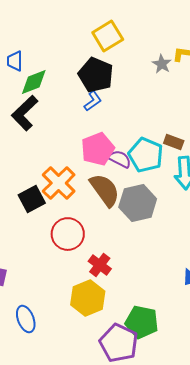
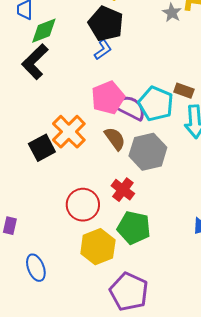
purple semicircle: (120, 159) -> (130, 108), size x1.4
brown semicircle: (105, 190) -> (115, 139), size x0.7
red circle: (68, 234) -> (83, 205), moved
red cross: (100, 265) -> (123, 190), moved
green pentagon: (142, 322) -> (134, 228), moved

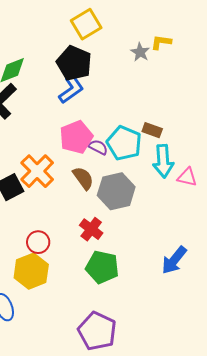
blue L-shape: (103, 50) -> (71, 89), size x1.4
purple semicircle: (130, 108) -> (98, 147), size x0.6
red circle: (83, 205) -> (38, 242), moved, size x0.7
yellow hexagon: (98, 247) -> (31, 271), moved

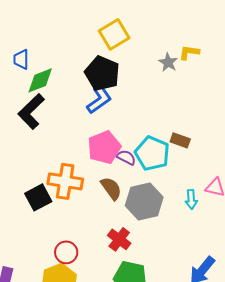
cyan arrow: (163, 161) -> (191, 199), moved, size x0.6
orange cross: (37, 171) -> (65, 181), turned -36

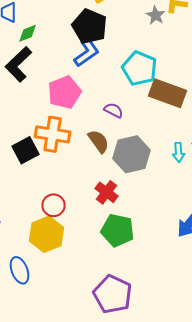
green diamond: (40, 80) -> (28, 33), size x0.7
brown rectangle: (180, 140) -> (168, 93), size x1.8
pink pentagon: (104, 147) -> (65, 92), moved
cyan pentagon: (152, 153) -> (140, 68), moved

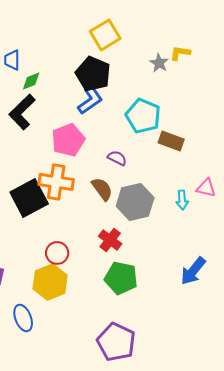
brown rectangle: (168, 93) -> (171, 141), size x0.7
black square: (26, 150) -> (29, 198), size x1.4

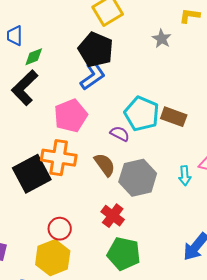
yellow L-shape: (180, 53) -> (190, 16), moved
cyan pentagon: (143, 116) -> (142, 114), moved

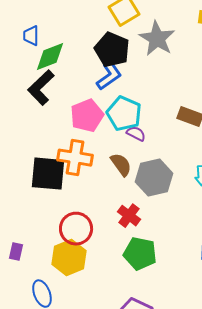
gray star: (162, 39) -> (157, 39), moved, size x1.8
green diamond: (34, 57) -> (50, 57), size x1.6
cyan pentagon: (142, 114) -> (124, 114), moved
black square: (32, 174) -> (48, 174), turned 33
red circle: (60, 229) -> (76, 229), size x1.4

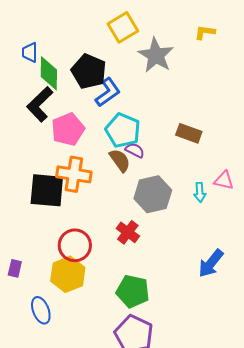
black pentagon: (112, 50) -> (89, 71), moved
green diamond: (50, 57) -> (49, 73), turned -68
pink pentagon: (87, 116) -> (68, 129), moved
brown semicircle: (121, 165) -> (120, 160), moved
green pentagon: (140, 254) -> (133, 291), moved

